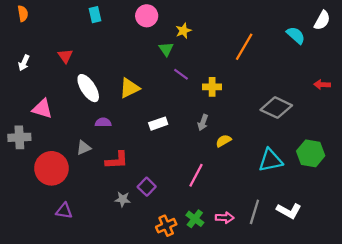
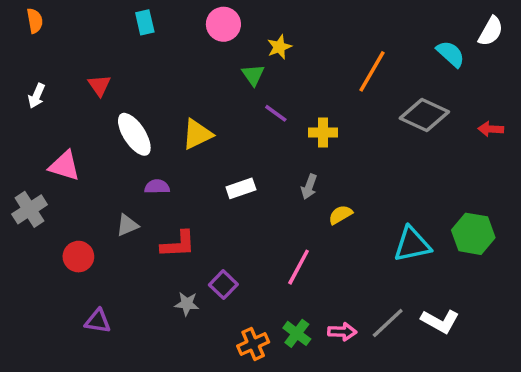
gray diamond: (276, 108) -> (424, 115), moved
gray cross: (19, 137) -> (30, 209), turned -30
red circle: (51, 168) -> (78, 257), size x0.6
gray line: (254, 212) -> (388, 323), turned 30

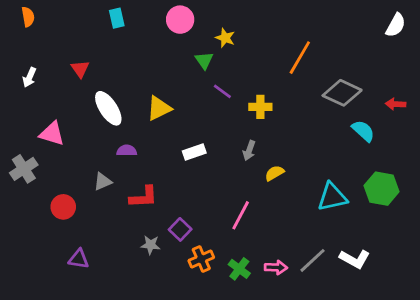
yellow star: (279, 47) -> (225, 38), turned -30
cyan semicircle: (451, 54) -> (363, 131), moved
orange cross: (253, 344) -> (201, 259), moved

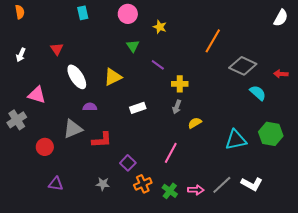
green triangle: (204, 60) -> (133, 46), moved
yellow cross: (260, 107) -> (180, 84), moved
gray triangle: (103, 182) -> (73, 129), size x1.5
gray star: (151, 245) -> (103, 184), moved

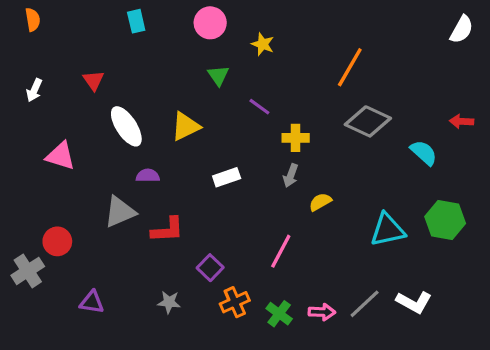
gray diamond: (243, 66) -> (368, 121), moved
gray cross: (17, 120) -> (28, 271), moved
red circle: (45, 147) -> (57, 241), moved

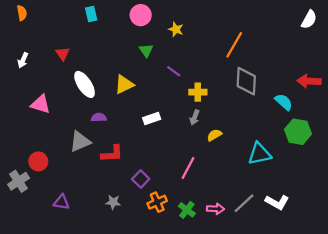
gray diamond: (368, 121) -> (246, 81), turned 68
red arrow: (462, 121) -> (309, 81), size x1.5
green hexagon: (445, 220) -> (298, 132), moved

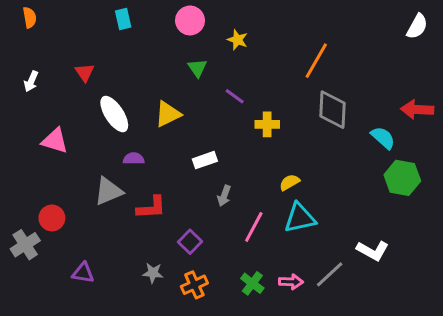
gray arrow: (195, 117) -> (224, 196), moved
cyan triangle: (259, 154) -> (300, 218), moved
orange cross: (157, 202) -> (194, 285), moved
white L-shape: (277, 202) -> (373, 251), moved

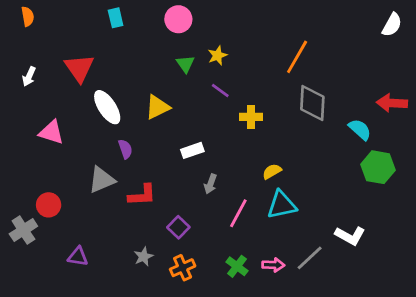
yellow star: (238, 40) -> (217, 56), moved, turned 30
red triangle: (85, 72) -> (79, 68), size x1.6
purple semicircle: (134, 159) -> (125, 149), turned 72
gray star: (153, 273) -> (143, 257), turned -30

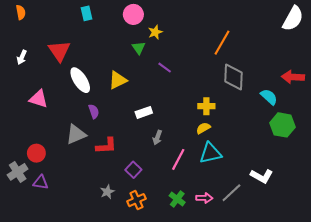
white semicircle: (392, 25) -> (293, 19), size x1.4
yellow star: (217, 56) -> (155, 32), moved
yellow cross: (251, 117) -> (206, 106), moved
purple triangle: (78, 257) -> (41, 182), moved

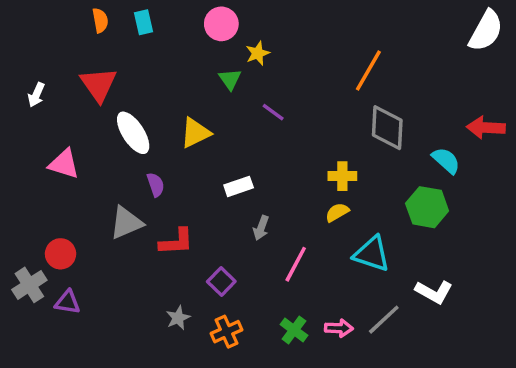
orange semicircle: (21, 12) -> (100, 20), moved
green hexagon: (283, 125) -> (427, 207), moved
cyan triangle: (211, 153) -> (372, 254), moved, turned 30

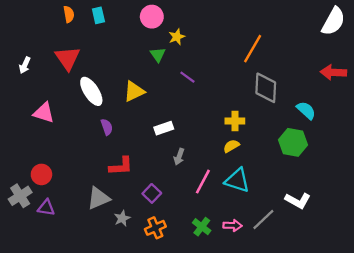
red arrow: (486, 128) -> (333, 72), moved
gray triangle: (126, 223) -> (98, 198), moved
cyan triangle: (372, 254) -> (237, 180), moved

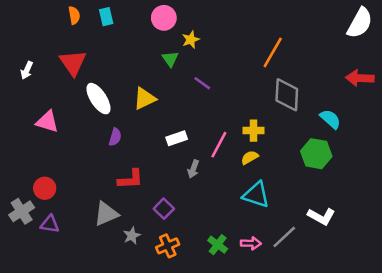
purple semicircle: (107, 127) -> (115, 137), turned 35
pink line: (203, 182) -> (219, 145), moved

